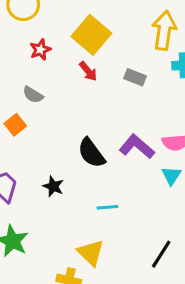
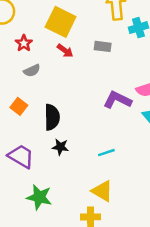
gray semicircle: (33, 95) -> (32, 71), moved, turned -42
black semicircle: (91, 153) -> (52, 117), moved, turned -130

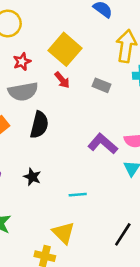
gray semicircle: (32, 71) -> (23, 92), size x1.6
black semicircle: (52, 117) -> (39, 125), moved

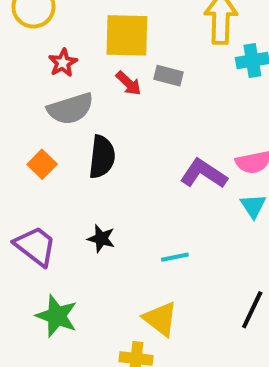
yellow square: (65, 49) -> (127, 35), turned -32
gray rectangle: (102, 85) -> (168, 76), moved

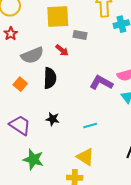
red star: (63, 63) -> (11, 34), moved
red arrow: (129, 83) -> (62, 50), moved

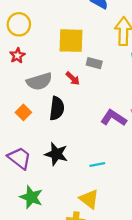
black star: (53, 119) -> (56, 154), size x1.5

